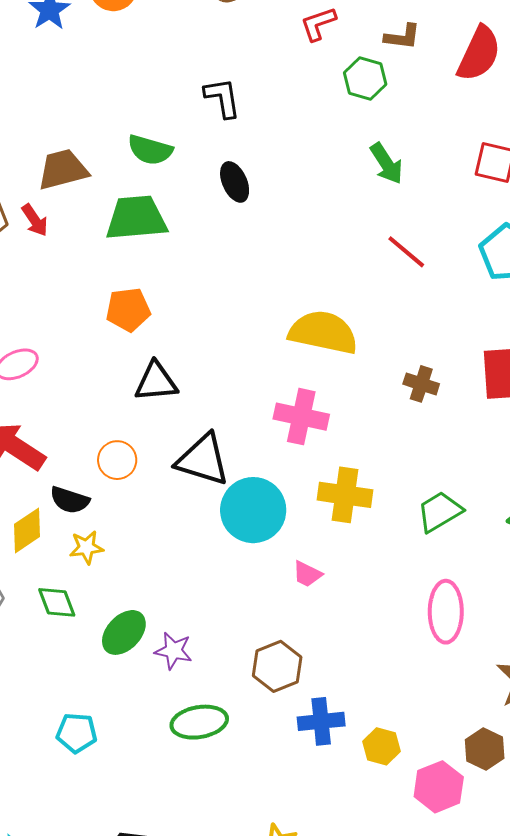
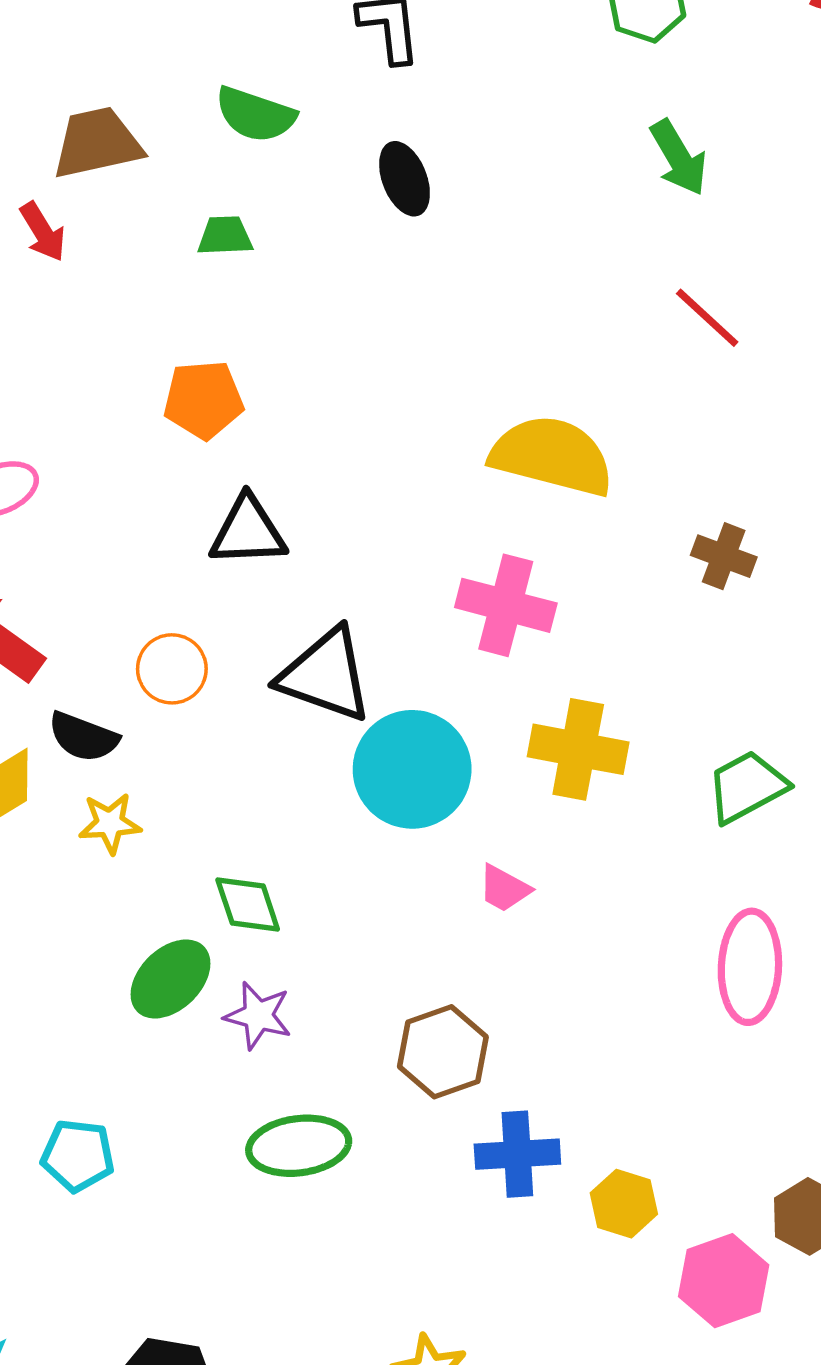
green trapezoid: (136, 218) -> (225, 236), size x0.5
green diamond: (57, 602) -> (248, 905), moved

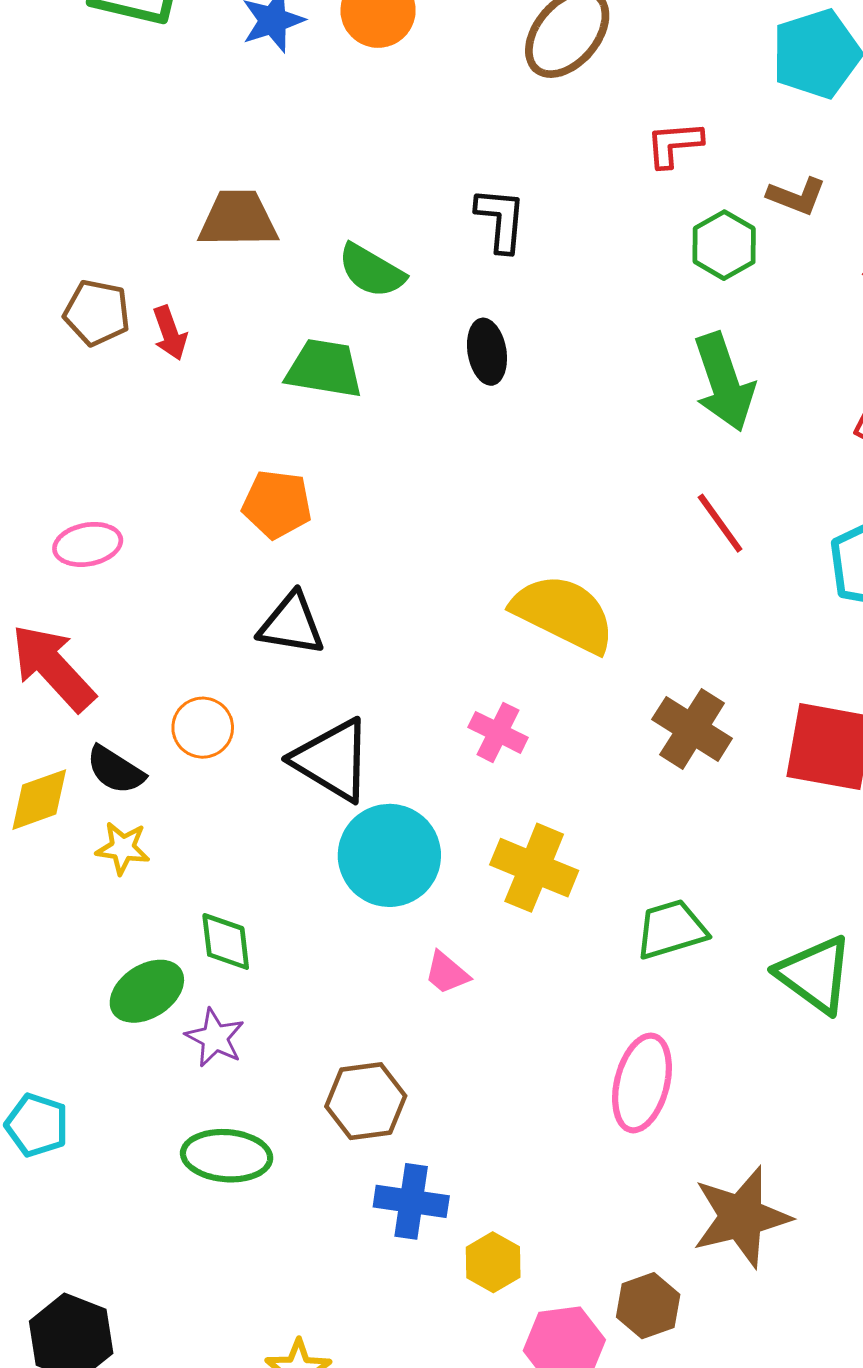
brown trapezoid: (97, 143) -> (238, 219), moved
green arrow: (679, 158) -> (724, 382), size x1.4
green trapezoid: (225, 236) -> (324, 369), size x1.6
brown cross: (724, 556) -> (692, 729), size x1.4
pink cross: (506, 605) -> (498, 732), size x0.7

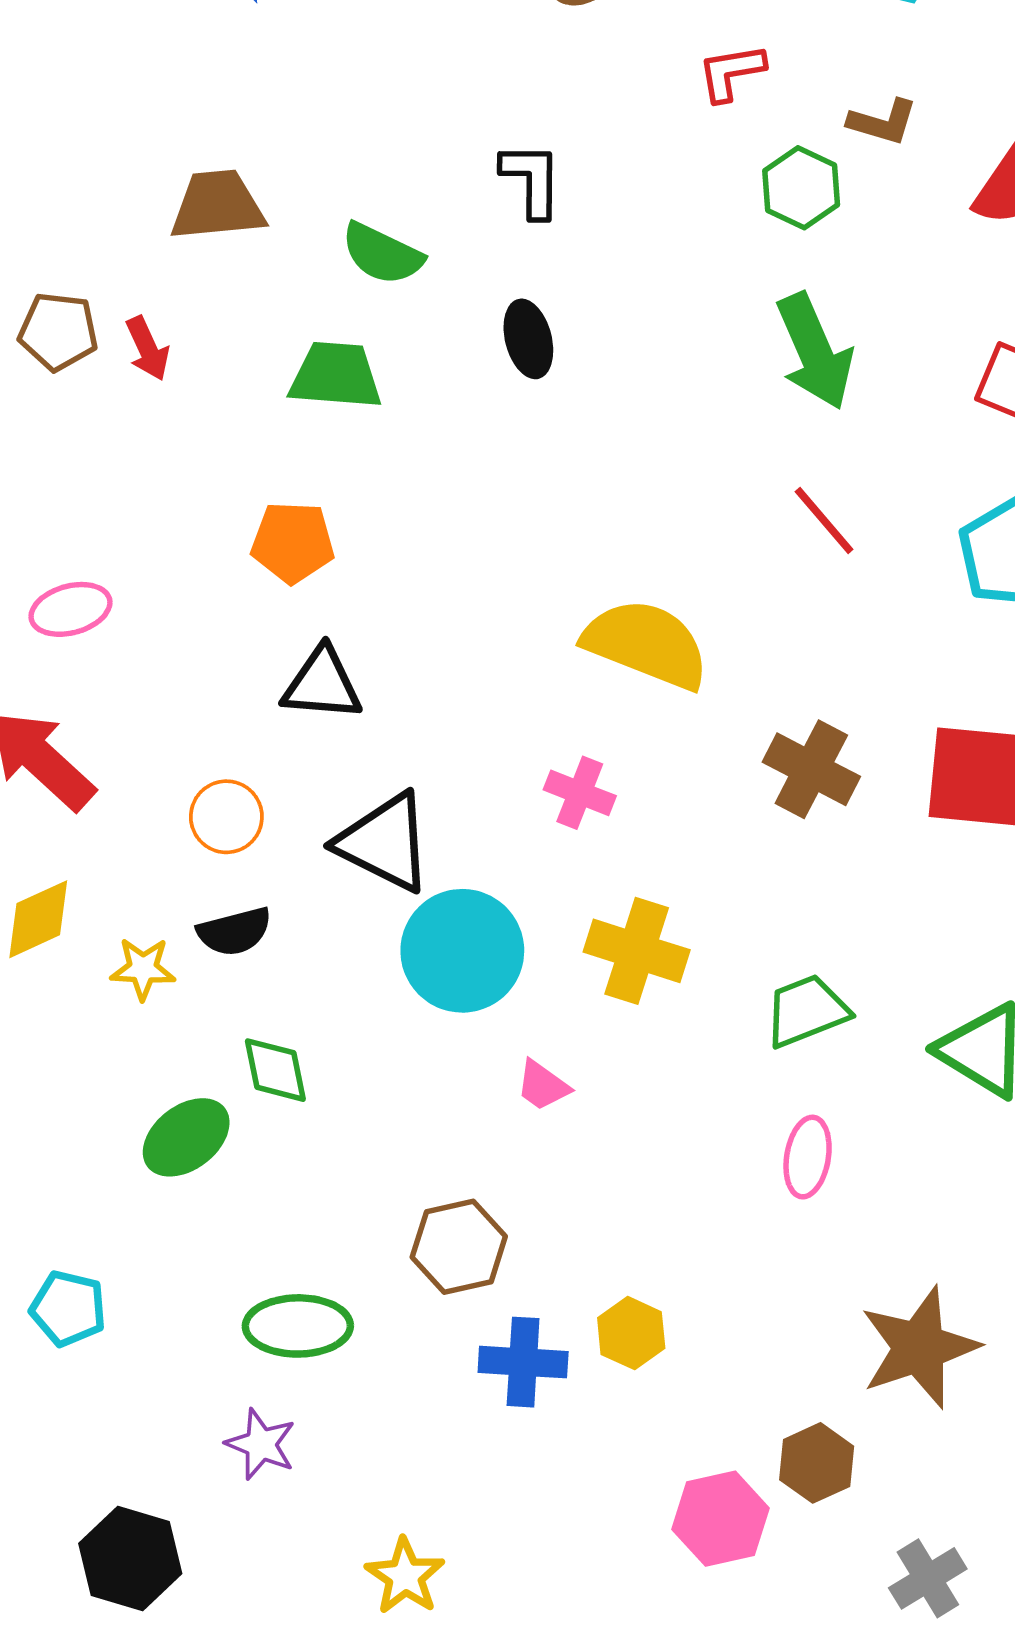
black semicircle: (115, 770) -> (234, 931), moved, turned -42
purple star: (215, 1038) -> (261, 1444), moved
pink ellipse: (642, 1083) -> (808, 1157), moved, size x0.7
yellow hexagon: (493, 1262) -> (631, 1333), moved

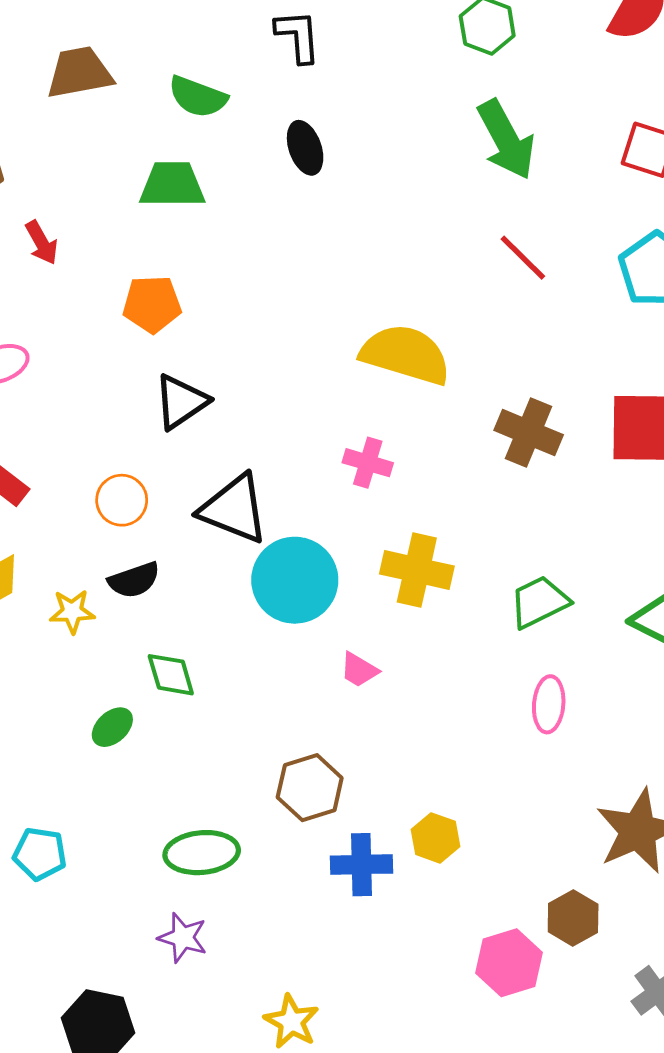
red arrow: (147, 349) -> (42, 243), moved
black triangle: (322, 684) -> (181, 402), turned -34
green ellipse: (186, 1137) -> (112, 727), size x0.7

